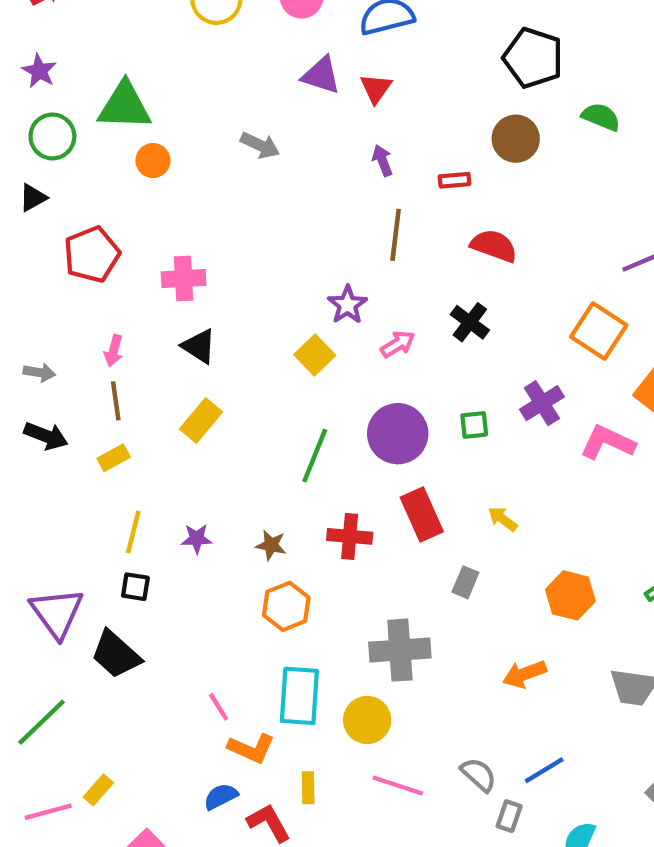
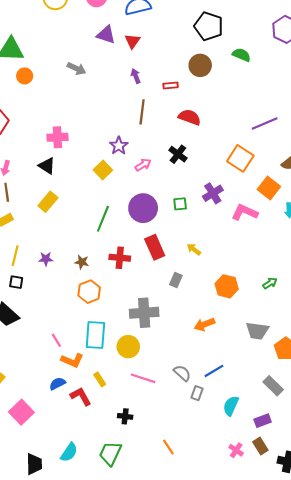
pink cross: (184, 279) -> (57, 137), moved
yellow rectangle: (308, 788) -> (100, 379), turned -32

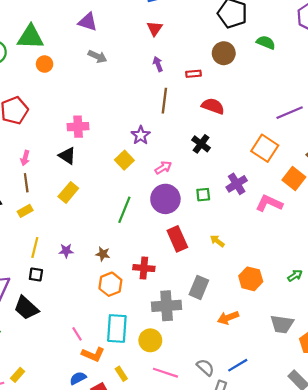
purple triangle: (106, 35) -> (88, 22), moved
pink arrow: (143, 165) -> (163, 168), moved
red cross: (120, 258) -> (144, 268), moved
gray rectangle: (176, 280) -> (199, 287), moved, size x1.5

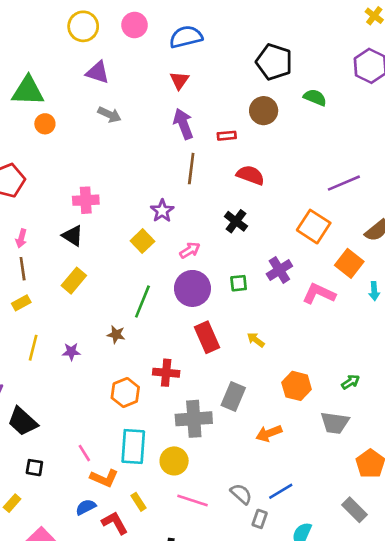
purple arrow: (158, 64) -> (183, 124), size x1.6
brown star: (103, 254) -> (116, 335), moved
black square: (36, 274) -> (34, 468), moved
gray trapezoid: (282, 324) -> (335, 423), moved

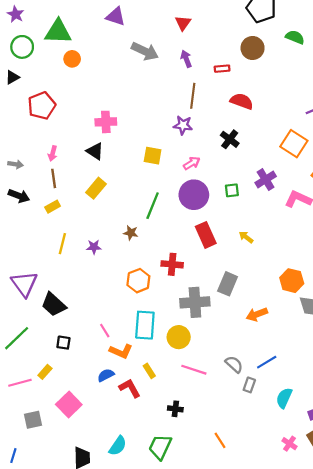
gray arrow: (109, 115) -> (145, 51), moved, size x1.4
purple arrow: (183, 124) -> (186, 59), size x0.7
purple star: (162, 211) -> (183, 125), moved, turned -30
yellow square: (142, 241) -> (153, 156), turned -36
orange hexagon: (297, 386) -> (292, 281), moved

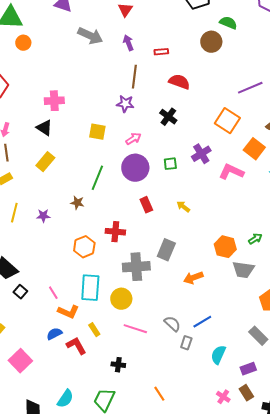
brown circle: (253, 48) -> (211, 42), moved
red rectangle: (206, 235) -> (146, 205), size x0.7
black square: (63, 343) -> (20, 292), moved, turned 32

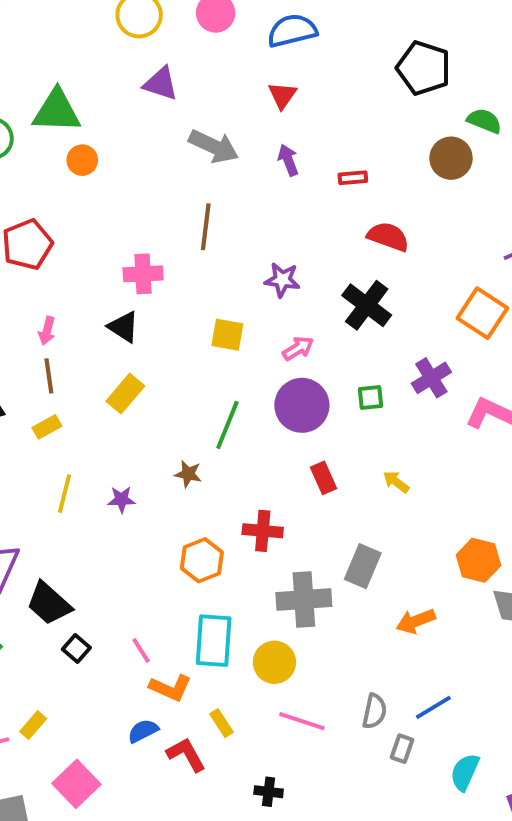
brown line: (134, 77) -> (206, 227), moved
black cross: (168, 117) -> (367, 305), size x1.4
gray semicircle: (172, 324) -> (375, 711), turned 60

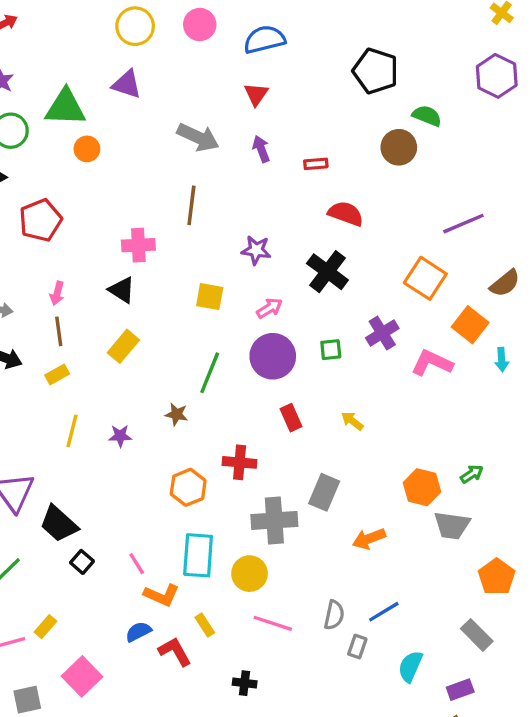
purple triangle: (161, 84) -> (127, 84), moved

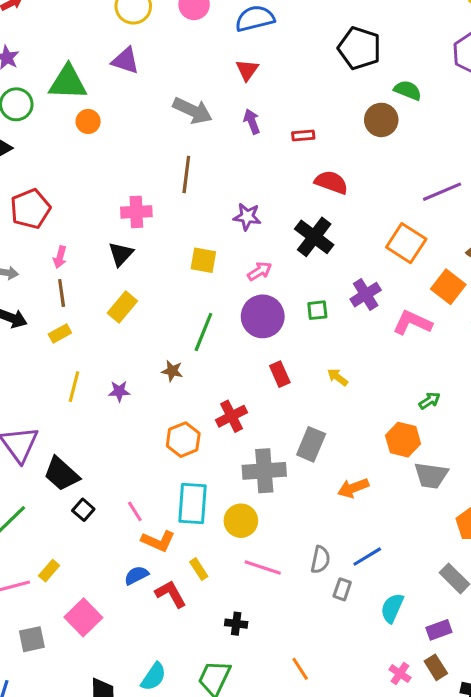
red pentagon: (41, 220) -> (30, 209), moved
black triangle: (122, 290) -> (121, 254), turned 40
red cross: (240, 462) -> (232, 416), turned -32
green arrow: (472, 474) -> (430, 401), moved

